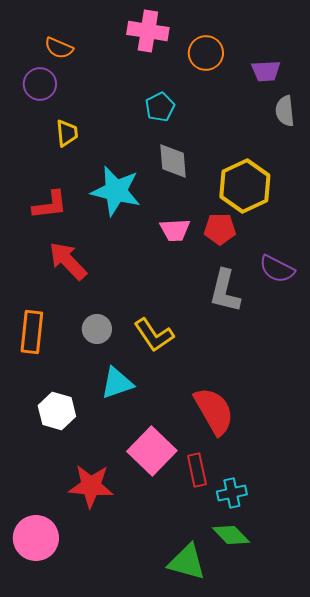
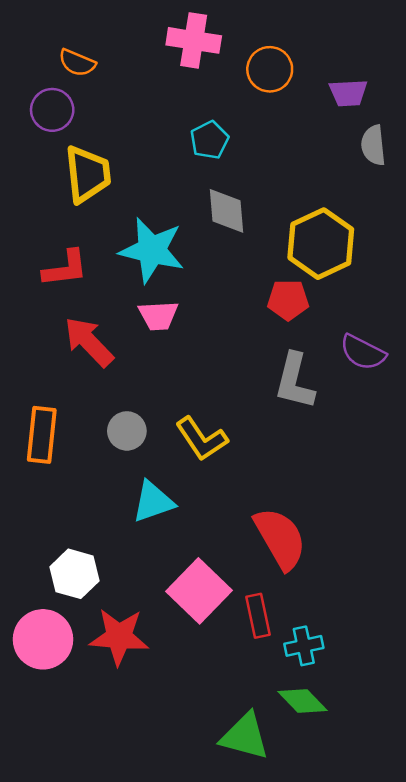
yellow trapezoid: (67, 133) -> (88, 174), size x1.6
pink trapezoid: (175, 230) -> (158, 316), moved
white hexagon: (57, 411) -> (74, 574), moved
pink circle: (36, 538) -> (43, 639), moved

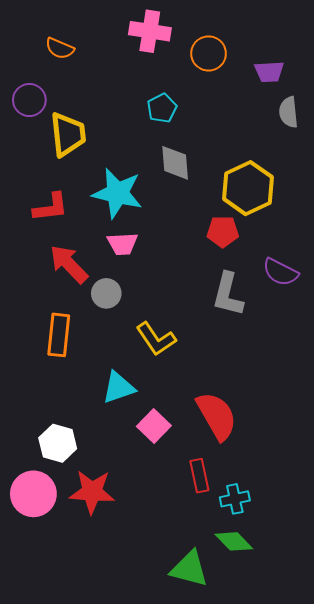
purple circle: (52, 110) -> (29, 100), moved
gray circle: (127, 431) -> (106, 293), moved
orange rectangle: (42, 435) -> (59, 335), moved
pink square: (199, 591) -> (154, 426), moved, size x0.7

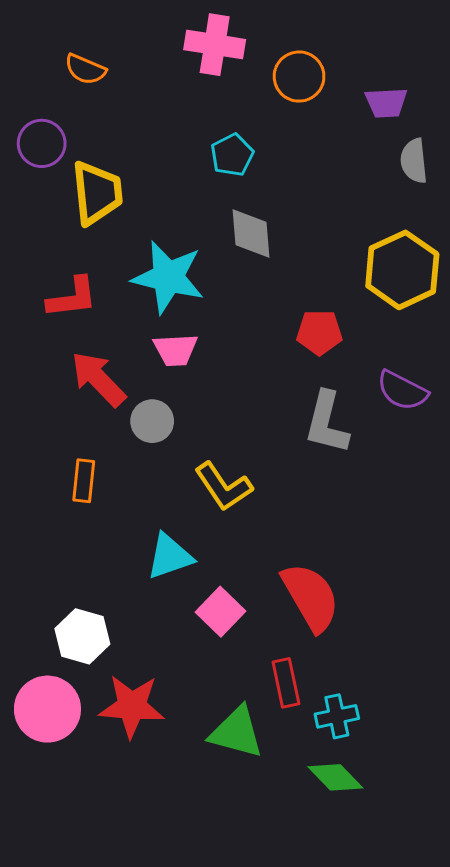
yellow hexagon: (248, 188) -> (402, 270), moved
orange rectangle: (59, 335) -> (84, 481), size x0.7
green triangle: (189, 569) -> (237, 732), moved

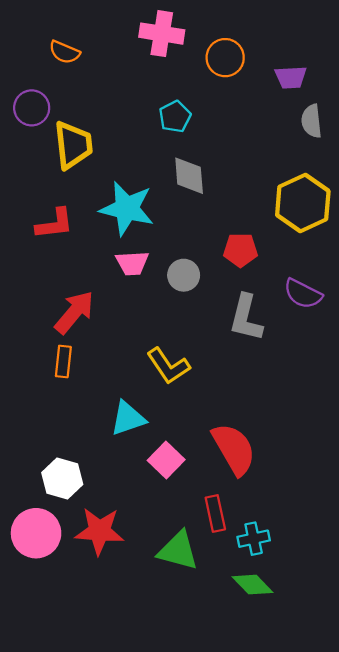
red arrow: (98, 379) -> (74, 312), moved, turned 84
gray circle: (152, 421) -> (184, 275), moved

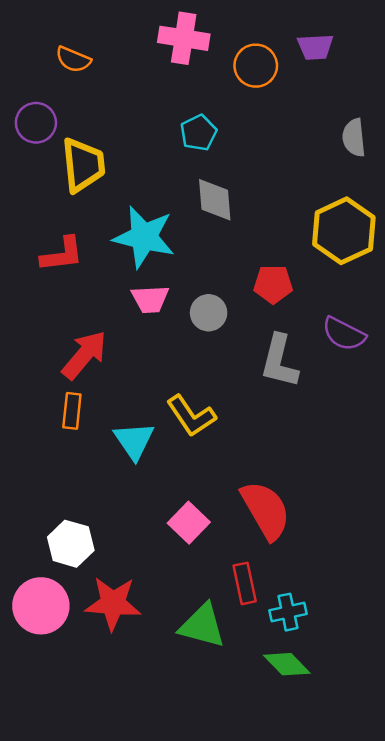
purple trapezoid: (291, 77) -> (315, 47), moved
cyan triangle: (128, 418) -> (134, 441), moved, turned -45

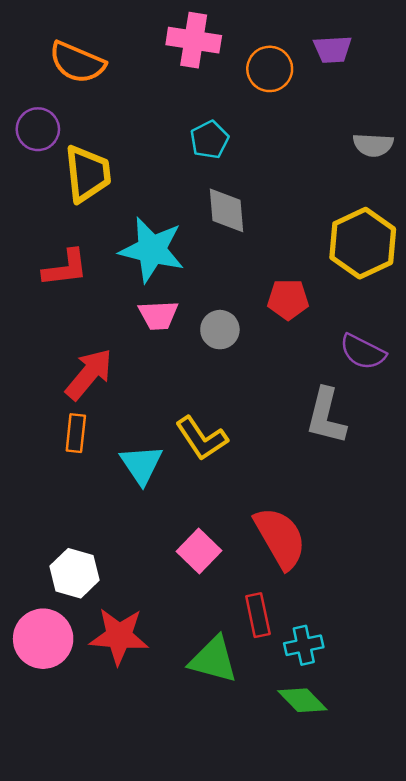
orange semicircle: (73, 59) -> (77, 62), size x1.5
gray semicircle: (354, 138) -> (373, 145), turned -81
gray L-shape: (279, 361) -> (326, 416), moved

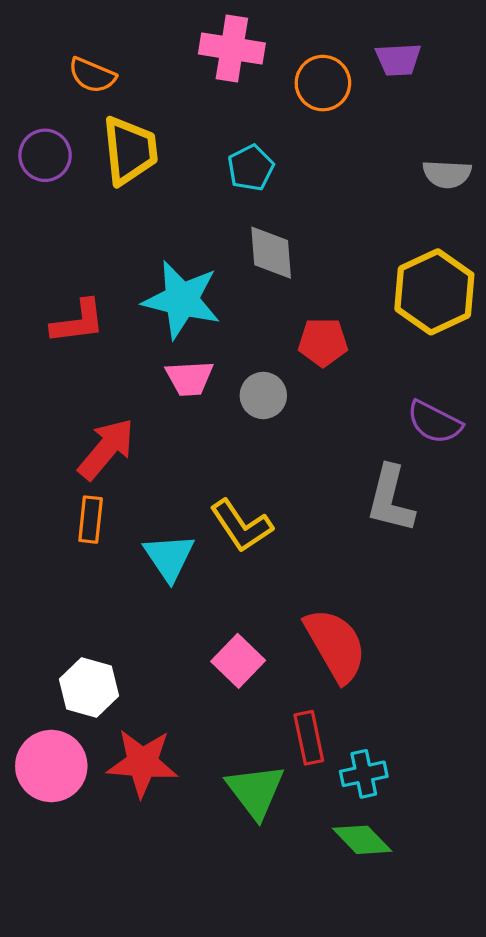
orange semicircle: (77, 62) -> (92, 75), size x0.7
yellow trapezoid: (88, 174) -> (130, 151), moved
red pentagon: (288, 299) -> (323, 342), moved
green triangle: (213, 660) -> (255, 791), turned 38

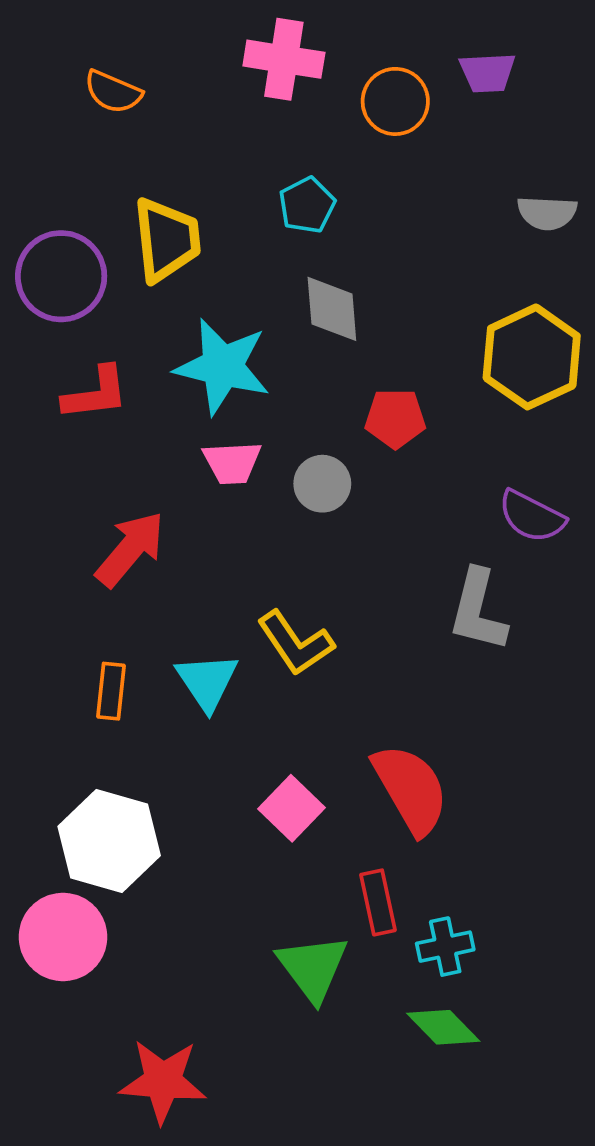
yellow trapezoid: (130, 151) -> (167, 240), moved
purple circle: (45, 155) -> (61, 276), moved, size x1.4
orange rectangle: (91, 520) -> (111, 691), moved
white hexagon: (89, 688) -> (109, 841), size x1.4
red star: (142, 763) -> (163, 1081), moved

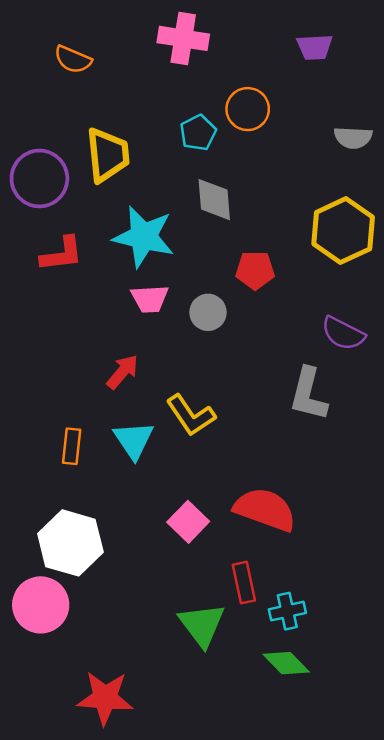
orange circle: (395, 101) -> (248, 109), moved
red arrow: (130, 549) -> (122, 372), moved, size x0.7
red semicircle: (411, 789) -> (265, 509), turned -40

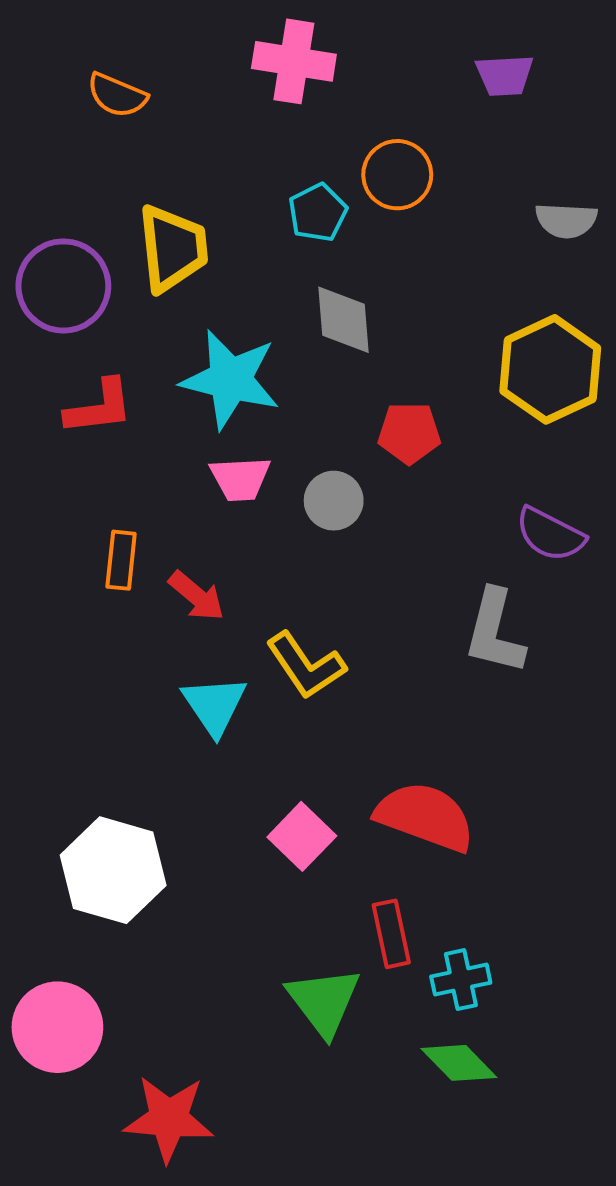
red arrow: (122, 372) -> (197, 596), turned 90
orange rectangle: (72, 446) -> (121, 560), moved
pink circle: (41, 605) -> (57, 1027), moved

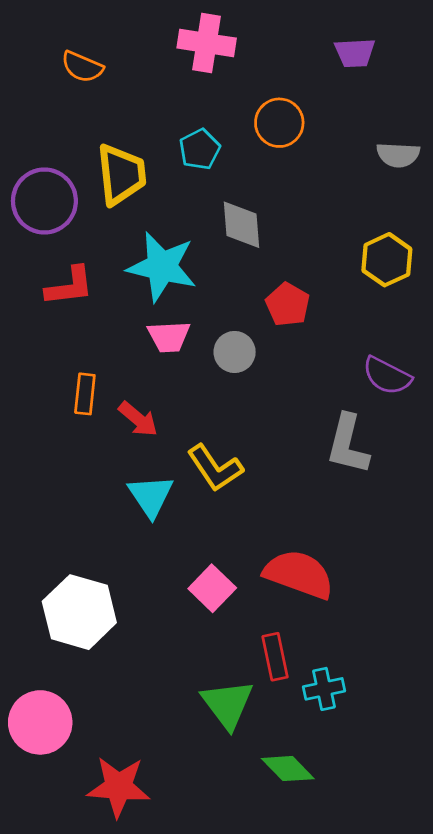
cyan pentagon: (318, 212) -> (200, 149), moved
yellow hexagon: (550, 369) -> (387, 260), size x0.7
red pentagon: (409, 433) -> (288, 304), turned 30
green diamond: (459, 1063) -> (288, 769), moved

